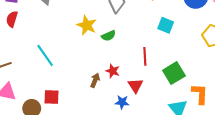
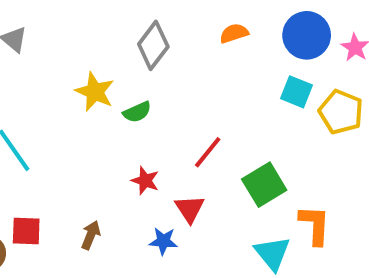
cyan square: (166, 25) -> (297, 92), moved
red line: (145, 56) -> (208, 152), turned 42
brown arrow: (95, 80) -> (91, 235), moved

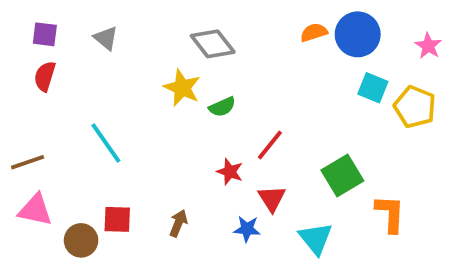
blue circle: (307, 35) -> (358, 34), moved
gray diamond: (153, 45) -> (213, 44), moved, turned -75
red line: (208, 152) -> (270, 145), moved
cyan triangle: (272, 253) -> (316, 238), moved

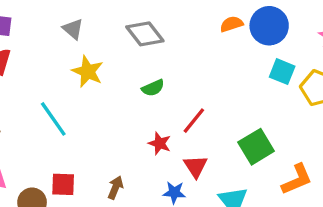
gray triangle: (106, 38) -> (73, 29), moved
yellow star: (182, 88) -> (88, 72), moved
orange L-shape: (390, 214) -> (297, 179), turned 64

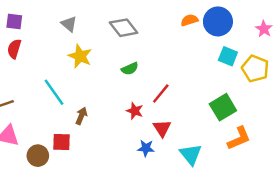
green square: (256, 147) -> (223, 107), moved
brown arrow: (115, 188) -> (81, 116), moved

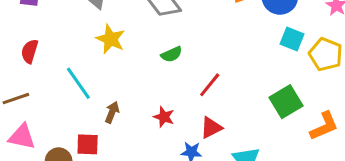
red semicircle: (14, 49) -> (30, 51), moved
red star: (135, 111) -> (164, 117), moved
red triangle: (162, 128) -> (211, 128), turned 36
orange L-shape: (239, 138) -> (324, 126), moved

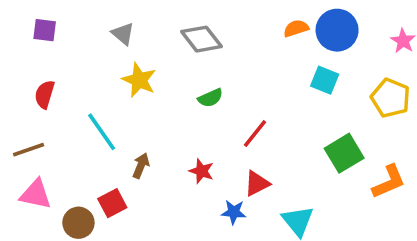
cyan square: (292, 39) -> (325, 80), moved
red square: (88, 144) -> (112, 203), turned -30

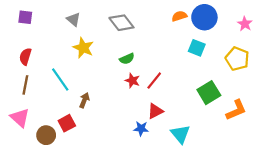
brown line: (29, 150) -> (25, 85), moved, turned -60
red star: (202, 171) -> (132, 81), moved
pink triangle: (36, 194) -> (20, 118), turned 30

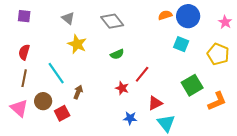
red star: (132, 81) -> (122, 88), moved
red triangle: (155, 111) -> (155, 103), moved
brown circle: (46, 135) -> (43, 101), moved

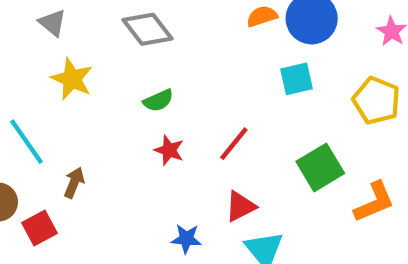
cyan square: (181, 44) -> (296, 79), turned -35
red line: (142, 74) -> (234, 144), moved
red star: (122, 88) -> (169, 150), moved

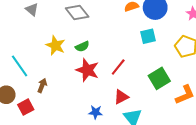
yellow star: (72, 79) -> (56, 45), moved
red star: (169, 150) -> (87, 70), size x1.6

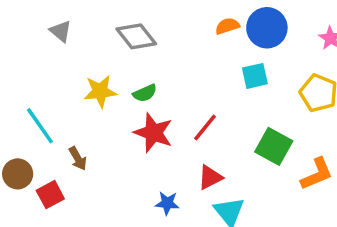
yellow star: (56, 45) -> (100, 91), turned -30
green square: (159, 78) -> (274, 146), turned -30
brown arrow: (42, 85) -> (78, 158), turned 128

